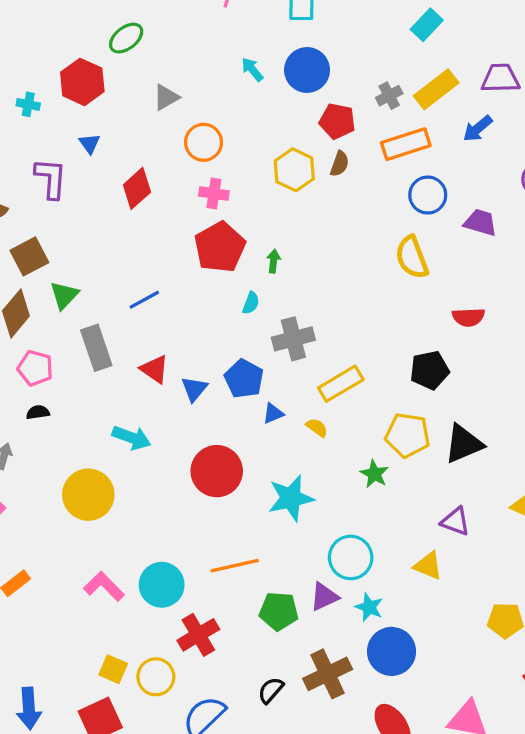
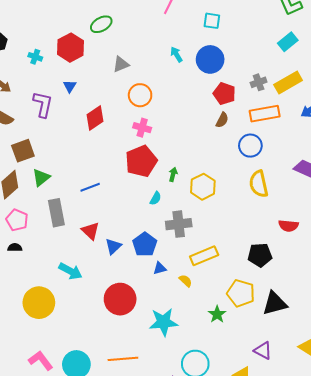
yellow hexagon: (294, 170) -> (203, 187), moved
blue circle: (428, 195) -> (250, 146), moved

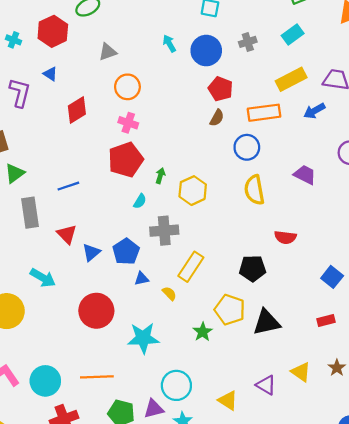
gray cross: (259, 82) -> (248, 42), moved
blue triangle: (70, 86) -> (50, 74), turned -32
yellow rectangle: (204, 256) -> (191, 267), turned -36
purple triangle: (263, 350) -> (266, 385), moved

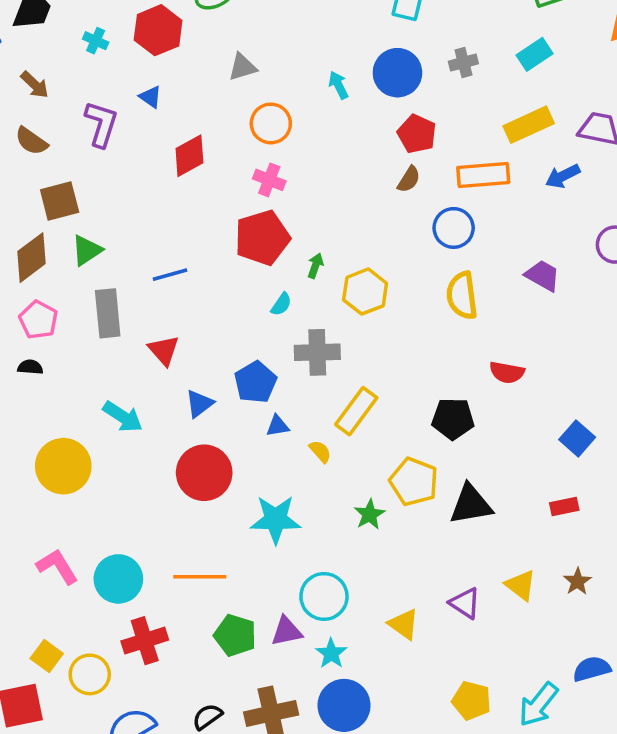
cyan arrow: (169, 43) -> (338, 85), moved
blue triangle: (91, 252) -> (199, 404), moved

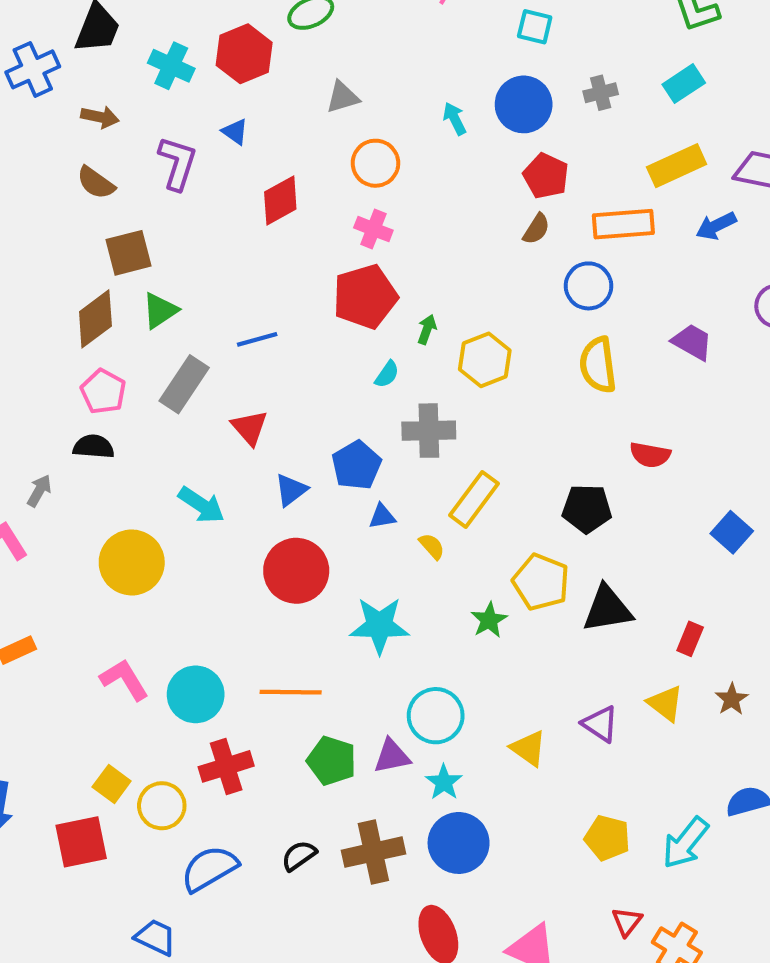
cyan cross: (96, 41) -> (171, 66), size x1.5
brown arrow: (35, 85) -> (100, 117), turned -32
gray rectangle: (108, 313) -> (184, 384), turned 39
black semicircle: (30, 367) -> (94, 447), size x1.4
red rectangle: (564, 507) -> (690, 639), moved, turned -56

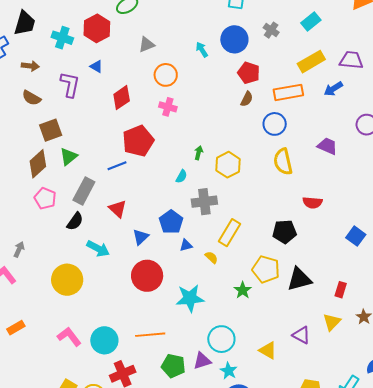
gray cross: (601, 93) -> (271, 30), turned -35
red pentagon: (365, 297) -> (138, 141), moved
black semicircle: (94, 447) -> (75, 221), moved, turned 126
yellow triangle: (665, 703) -> (332, 322), turned 42

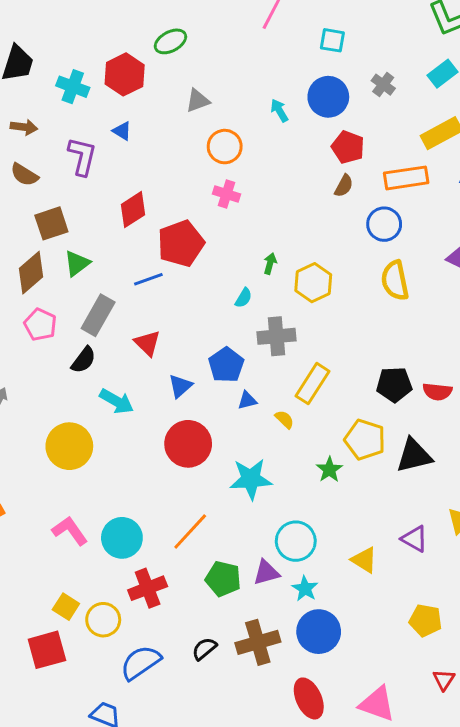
red diamond: (122, 98) -> (133, 210), moved
red semicircle: (312, 203) -> (437, 392), moved
orange line: (150, 335) -> (190, 531), turned -44

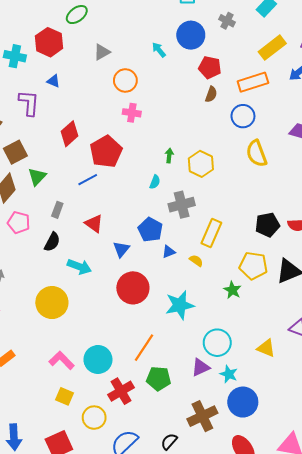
gray rectangle: (98, 315) -> (57, 210), size x0.6
green pentagon: (223, 579) -> (159, 379), moved
yellow square: (66, 607) -> (64, 396), moved
black semicircle: (204, 649) -> (169, 442), moved

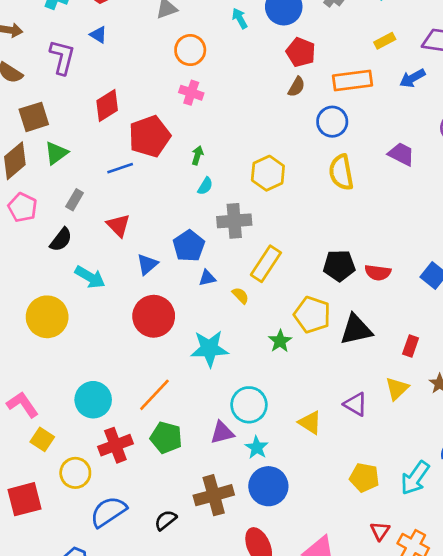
yellow rectangle: (272, 48) -> (385, 41), size x0.6
green arrow: (169, 156) -> (197, 155), moved
pink L-shape: (62, 360) -> (23, 405), moved

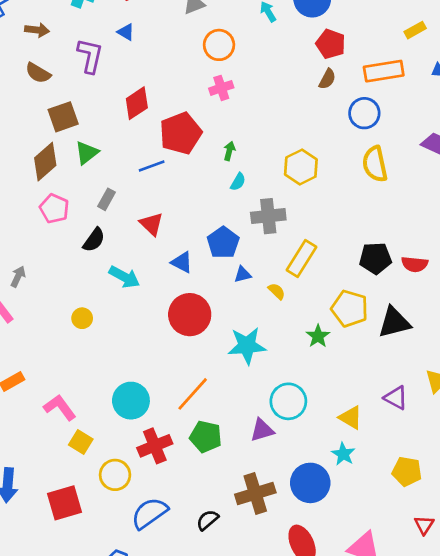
pink cross: (191, 93) -> (221, 88), turned -35
blue triangle: (147, 264) -> (182, 262), turned -50
yellow circle: (47, 317) -> (82, 318), size x0.5
cyan star: (257, 448) -> (343, 454), moved

